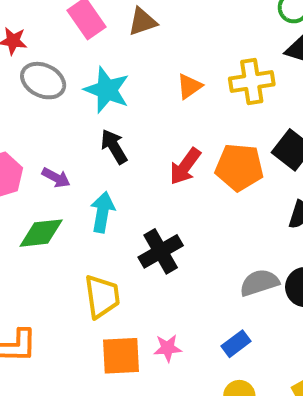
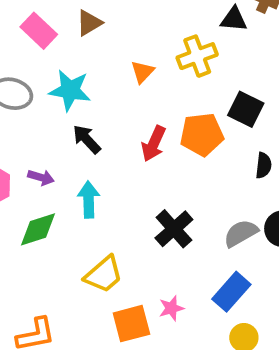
black cross: (161, 251) -> (174, 229), moved
yellow trapezoid: (102, 296) -> (104, 274), turned 69
blue rectangle: (236, 344) -> (231, 292), size x1.5

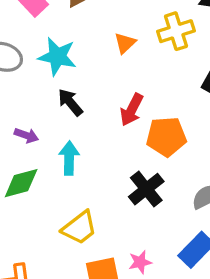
orange pentagon: (202, 134) -> (166, 137), moved

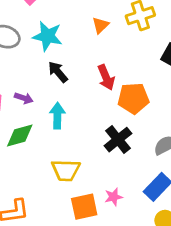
red arrow: (132, 110) -> (106, 77), turned -50
yellow trapezoid: (79, 228) -> (66, 170), turned 40

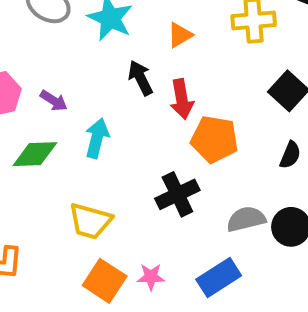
orange triangle: (100, 25) -> (180, 35), moved
black arrow: (58, 72) -> (141, 78), moved
orange square: (84, 207) -> (105, 281), turned 32

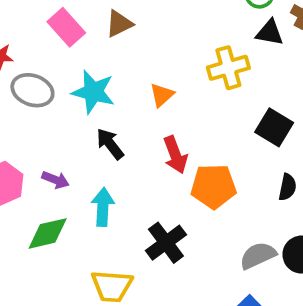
black arrow: (141, 78) -> (110, 144), moved
black cross: (177, 194) -> (166, 243), moved

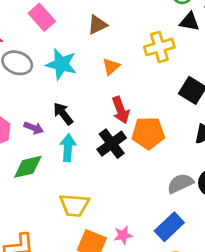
brown triangle: (119, 24) -> (97, 25), moved
black arrow: (110, 144) -> (63, 114), moved
black cross: (166, 243) -> (112, 144), moved

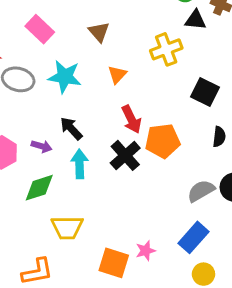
brown triangle: (97, 25) -> (99, 32), turned -40
yellow trapezoid: (74, 205) -> (67, 227), moved

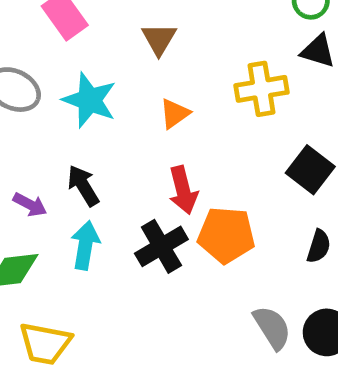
gray semicircle: (201, 191) -> (272, 328), turned 76

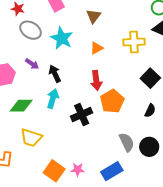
purple arrow: (30, 205) -> (32, 64), moved
orange pentagon: (226, 235) -> (112, 101), turned 30
black cross: (161, 246) -> (82, 114), moved

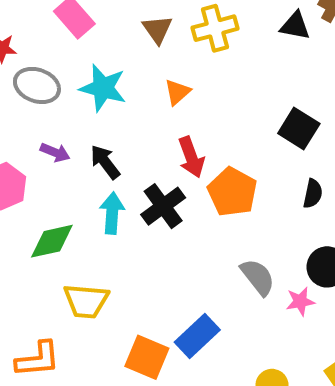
yellow cross: (134, 42) -> (215, 28), moved
black cross: (82, 114) -> (163, 206), moved
gray semicircle: (127, 142) -> (258, 277), moved
pink star: (78, 170) -> (300, 301), moved
blue rectangle: (112, 171) -> (197, 336), moved

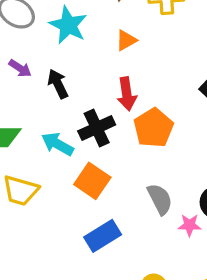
cyan arrow: (112, 213) -> (58, 144), moved, turned -76
orange square: (147, 357) -> (92, 181), moved

